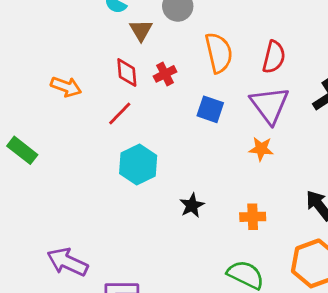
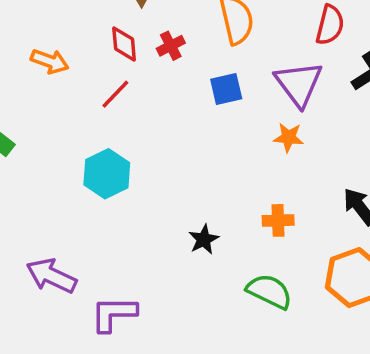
red semicircle: (274, 57) -> (330, 25), moved
blue square: (210, 109) -> (226, 89), turned -32
cyan hexagon: (138, 164) -> (107, 174), moved
black star: (192, 205) -> (204, 239), moved

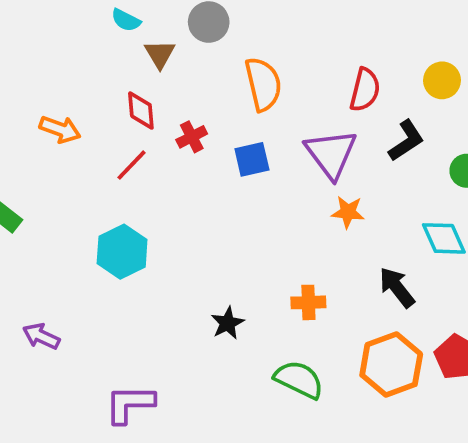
red cross: (171, 46) -> (192, 137), moved
orange star: (288, 137) -> (348, 212), moved
purple arrow: (51, 276) -> (41, 336), moved, size x0.7

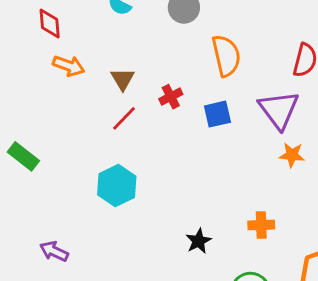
brown triangle: (160, 54) -> (123, 79), moved
red diamond: (141, 110) -> (50, 24), moved
orange arrow: (60, 129) -> (69, 66), moved

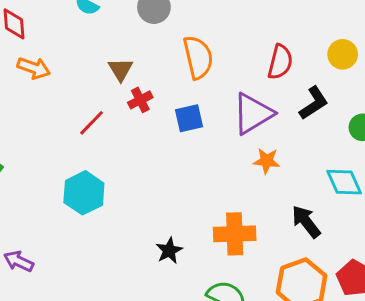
brown triangle: (123, 79) -> (120, 70), moved
purple triangle: (279, 110) -> (253, 114), turned 36
orange cross: (261, 225) -> (235, 234), size x1.5

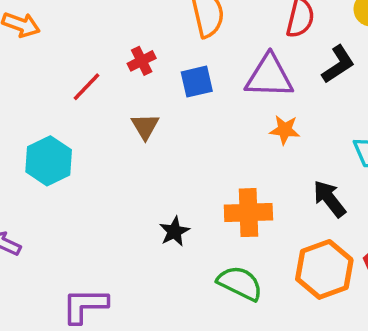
brown triangle: (120, 70) -> (145, 126), moved
purple triangle: (253, 114) -> (269, 76), turned 33
cyan hexagon: (84, 193) -> (49, 161), moved

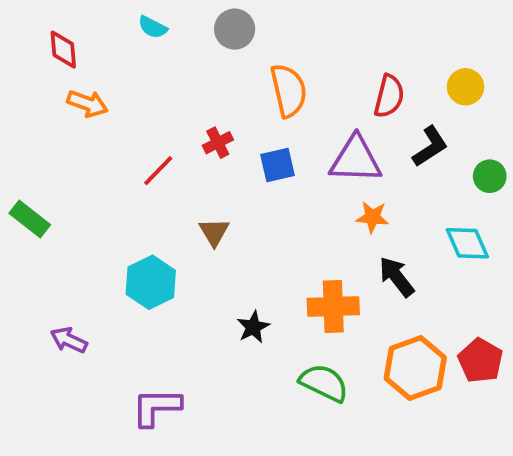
brown triangle: (145, 126) -> (214, 232), moved
cyan hexagon: (49, 161) -> (151, 282), moved
black arrow: (329, 199) -> (397, 277), moved

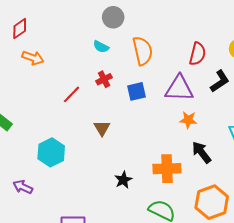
cyan semicircle: (153, 27) -> (101, 47), moved
red diamond: (63, 50) -> (20, 28), turned 60
cyan hexagon: (151, 282) -> (51, 152), moved

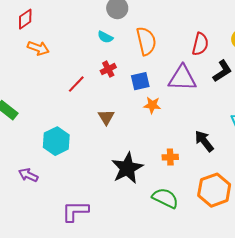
orange star: (188, 120) -> (152, 105), moved
orange cross: (167, 169) -> (170, 157), size x0.6
black star: (123, 180) -> (127, 168), size x1.8

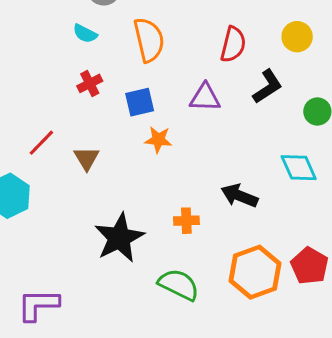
purple triangle: (182, 78) -> (205, 97), size x0.7
red line: (76, 84) -> (41, 143), moved
black arrow: (204, 141) -> (239, 196), turned -30

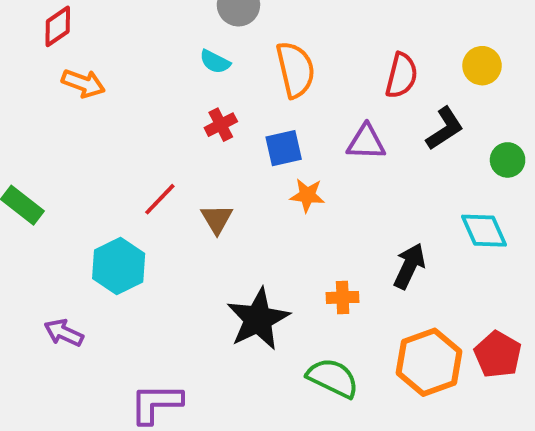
black arrow: (239, 196) -> (409, 266), turned 93

